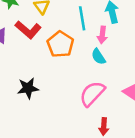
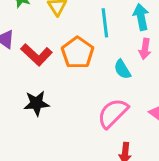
red L-shape: (28, 30) -> (36, 55), moved
pink arrow: (102, 35) -> (145, 49), moved

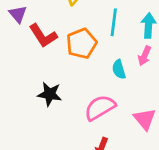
black star: (36, 103) -> (50, 94), moved

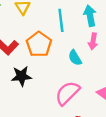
black star: (50, 94) -> (21, 76), moved

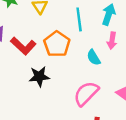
cyan arrow: (90, 16) -> (109, 14), turned 30

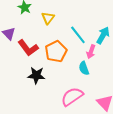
cyan line: (79, 19) -> (78, 35), turned -42
pink arrow: (112, 41) -> (91, 52), moved

